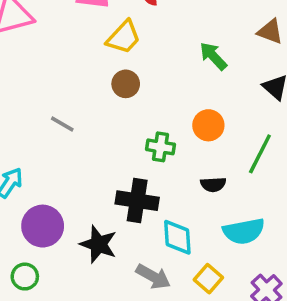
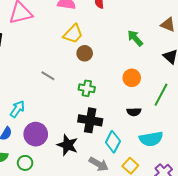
yellow trapezoid: (124, 37) -> (73, 34), moved
green cross: (161, 147) -> (87, 88), moved
cyan diamond: (177, 237) -> (113, 142), turned 30

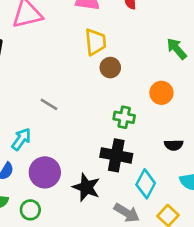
yellow trapezoid: (73, 34) -> (95, 42), turned -50
gray line: (48, 76) -> (49, 104), moved
orange circle: (132, 78) -> (161, 93), moved
green cross: (87, 88) -> (124, 117), moved

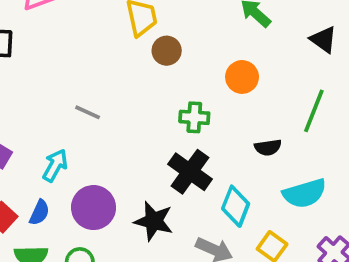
black cross: (116, 155) -> (190, 172), turned 32

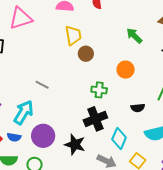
cyan arrow: (55, 165) -> (24, 112), size x1.4
black cross: (190, 172) -> (95, 119), turned 30
blue semicircle: (39, 212) -> (14, 137), turned 72

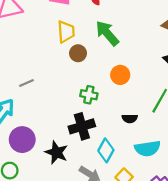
green arrow: (134, 36) -> (107, 33), moved, size x1.4
gray line: (42, 85) -> (27, 83), turned -56

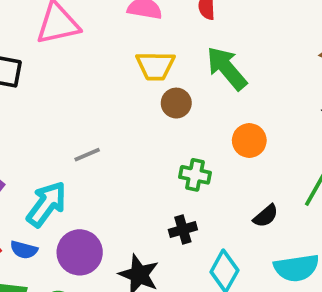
yellow trapezoid: (66, 32) -> (155, 66), turned 95
black semicircle: (130, 118) -> (266, 216), turned -40
black cross: (82, 126) -> (183, 230), size x0.6

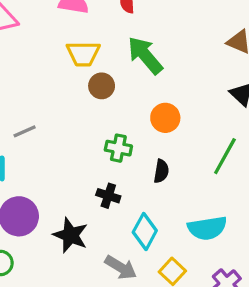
black semicircle: (266, 216) -> (161, 171), moved, turned -40
black cross: (183, 230) -> (108, 196), turned 35

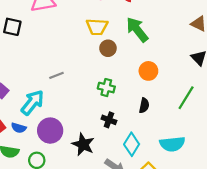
green cross: (118, 148) -> (106, 88), moved

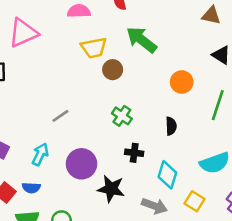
orange circle: (148, 71) -> (182, 82), moved
green cross: (106, 88) -> (122, 116), turned 35
cyan arrow: (32, 102) -> (40, 154), size x0.7
purple circle: (50, 131) -> (81, 164), moved

